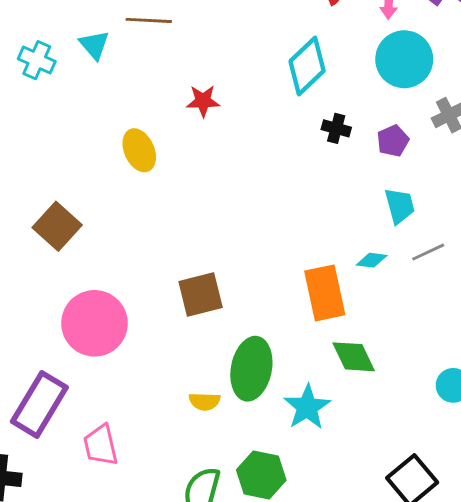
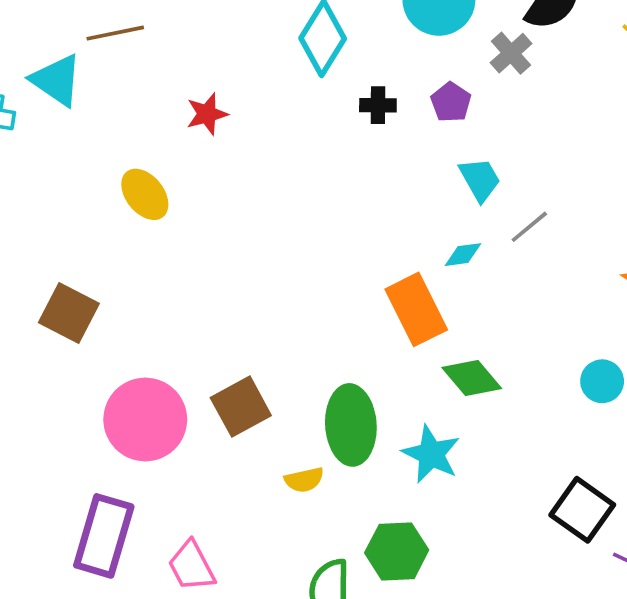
cyan triangle: (94, 45) -> (57, 80), size x1.4
brown square: (201, 294) -> (241, 407), moved

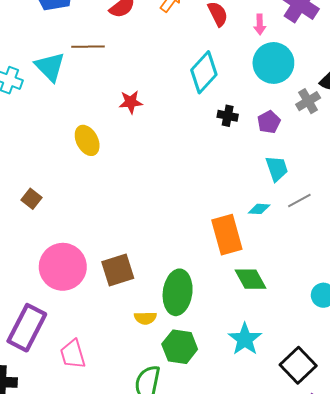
brown square: (69, 313) -> (32, 199), size x0.6
cyan star: (431, 454) -> (245, 339), moved
green hexagon: (397, 551) -> (180, 347), moved

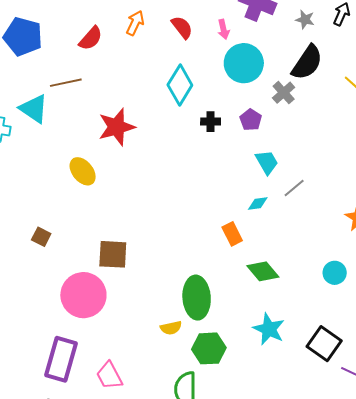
red star: (131, 102) -> (117, 127), size x1.6
orange rectangle: (227, 235) -> (232, 234), size x0.6
brown square: (118, 270) -> (113, 254), moved, turned 32

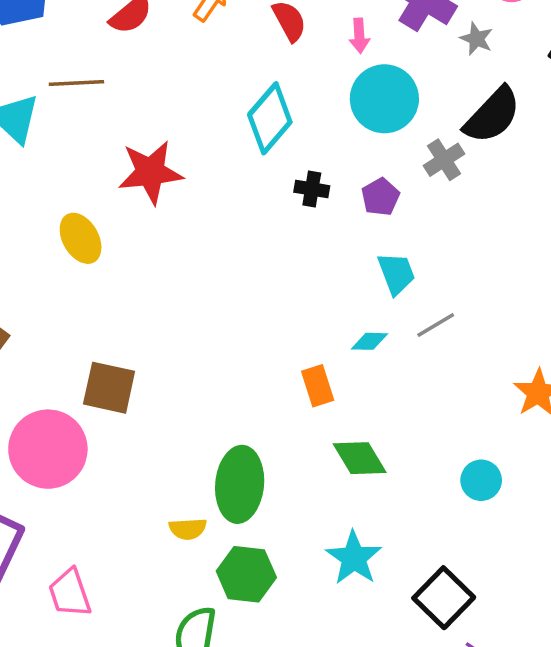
gray star: (305, 20) -> (476, 39), moved

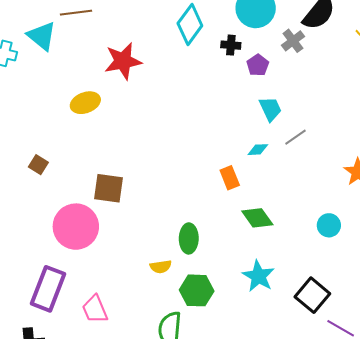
black cross: (312, 189) -> (231, 45), moved
yellow ellipse: (81, 238) -> (85, 103), turned -76
green ellipse: (240, 484) -> (189, 238), size x0.7

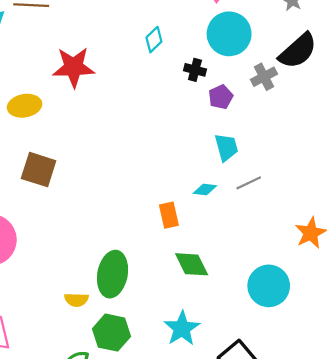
cyan diamond: (190, 25) -> (154, 40), size x0.6
brown square: (109, 188) -> (39, 170), moved
cyan circle: (329, 225) -> (269, 286), size x1.6
green ellipse: (189, 238) -> (113, 274), size x1.4

